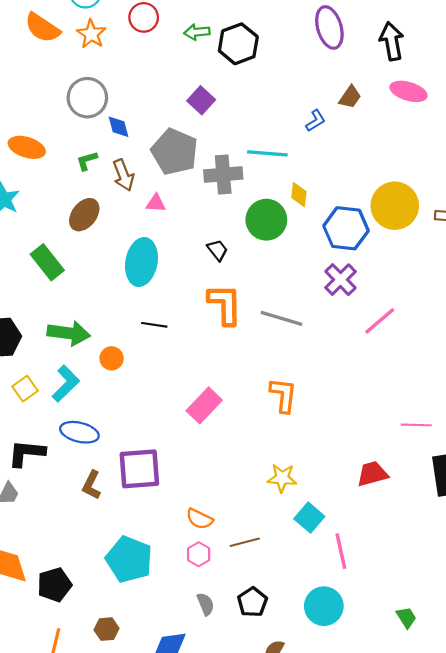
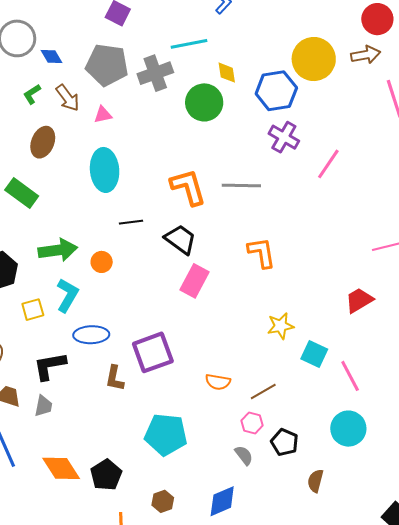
black trapezoid: (217, 250) -> (180, 239), moved, size x1.6
yellow square: (25, 389) -> (33, 310), turned 35
pink hexagon: (199, 554) -> (252, 423), moved

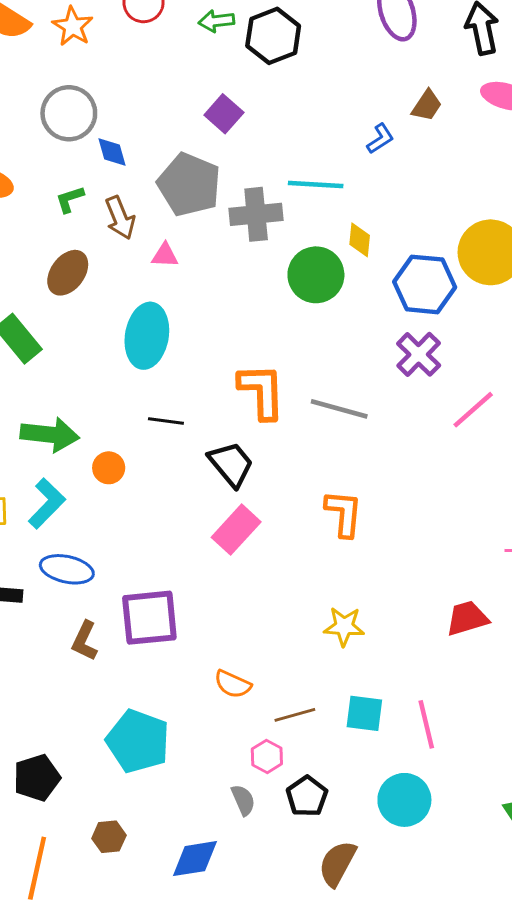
cyan square: (314, 354) -> (364, 713), moved, turned -32
brown semicircle: (315, 481) -> (337, 863), size x1.4

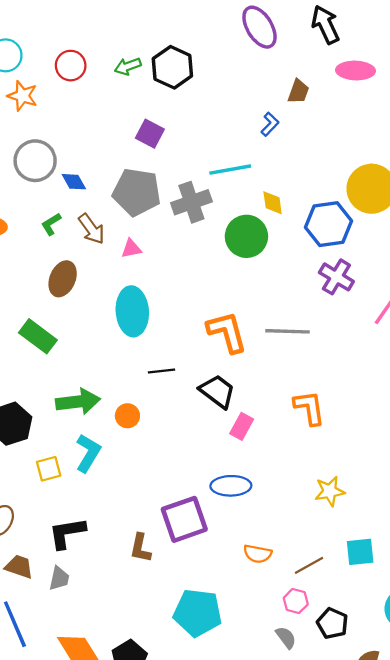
pink rectangle: (236, 530) -> (242, 426), moved, size x0.7
blue ellipse: (67, 569) -> (231, 486), moved

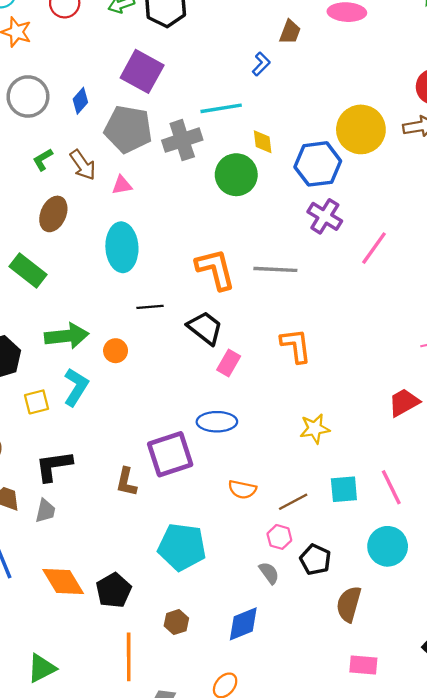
purple square: (150, 134) -> (142, 71), size x1.5
blue diamond: (74, 182) -> (80, 101), moved, turned 70

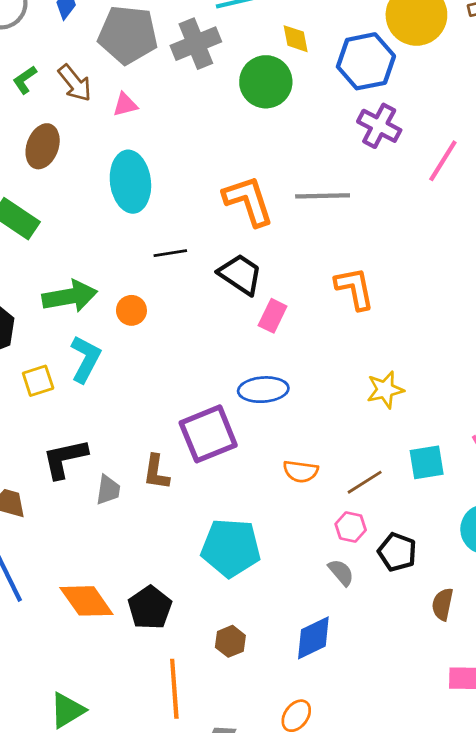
gray trapezoid: (45, 511) -> (108, 490), moved
brown semicircle: (349, 604) -> (443, 604), size x0.7

